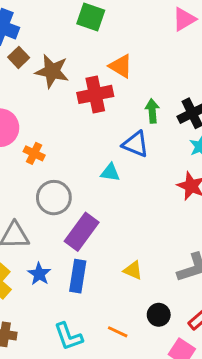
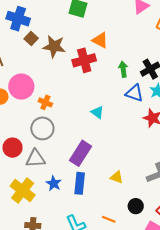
blue triangle: (136, 144) -> (134, 93), moved
cyan triangle: (110, 172) -> (97, 112), turned 32
gray circle: (54, 198) -> (42, 128), moved

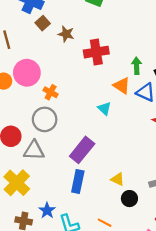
orange triangle: (100, 40) -> (122, 86), moved
brown star: (54, 46) -> (66, 34), size x0.7
blue star: (54, 183) -> (47, 210), moved
black circle: (136, 206) -> (129, 199), moved

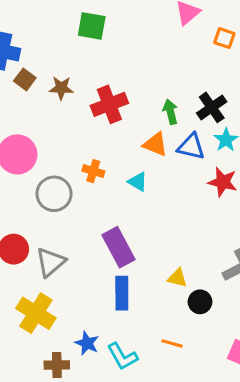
orange cross: (51, 92) -> (93, 171), moved
gray circle: (45, 119) -> (54, 194), moved
gray triangle: (34, 150) -> (51, 262), turned -30
purple rectangle: (82, 150) -> (118, 247), turned -55

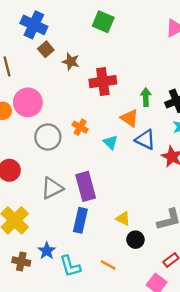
blue triangle: (191, 147) -> (145, 140), moved
gray triangle: (51, 262) -> (52, 188), moved

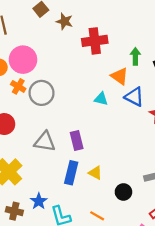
orange cross: (80, 127) -> (18, 86), moved
cyan triangle: (110, 142) -> (101, 99), turned -32
purple rectangle: (86, 186) -> (77, 141), size x0.7
gray triangle: (52, 188) -> (45, 142), turned 35
yellow triangle: (123, 219) -> (95, 173), moved

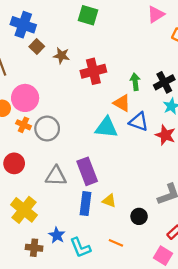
cyan triangle: (101, 99) -> (106, 128), size x1.6
purple rectangle: (77, 141) -> (87, 171), size x1.4

